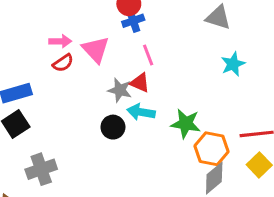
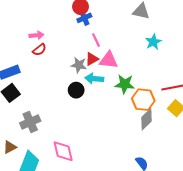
pink triangle: (96, 50) -> (109, 60), moved, turned -36
red triangle: (140, 83) -> (92, 59), turned -48

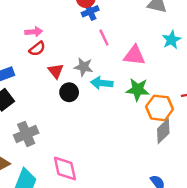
red triangle: (92, 59) -> (56, 71), moved, turned -40
pink triangle: (109, 60) -> (134, 55), moved
black circle: (76, 90) -> (69, 92), moved

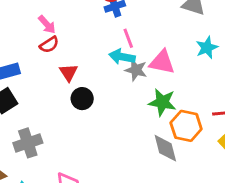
pink arrow: (34, 32) -> (47, 24), turned 49
gray star: (84, 67) -> (136, 70), moved
cyan arrow: (102, 83) -> (122, 57), moved
gray diamond: (163, 131) -> (165, 148), moved, turned -65

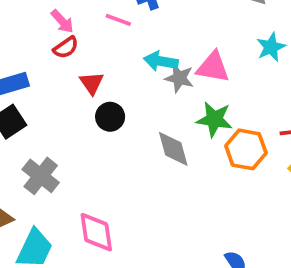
pink line: (128, 38) -> (118, 20), moved, turned -48
gray cross: (28, 143) -> (41, 176), turned -32
gray diamond: (165, 148) -> (173, 149), moved

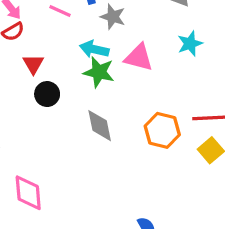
gray star: (179, 78) -> (113, 17), moved
green star: (214, 119) -> (99, 72), moved

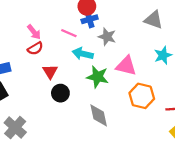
cyan arrow: (94, 49) -> (83, 54), moved
orange hexagon: (162, 130) -> (142, 96), moved

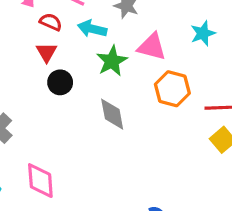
red semicircle: (35, 48) -> (51, 22), moved, turned -126
green star: (98, 77) -> (112, 61), turned 30

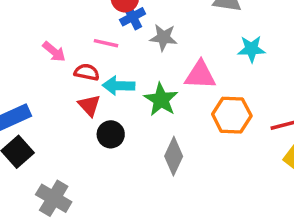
cyan arrow: (92, 29) -> (119, 86), moved
cyan star: (203, 33) -> (251, 49), turned 30
gray diamond: (112, 114) -> (174, 156), turned 48

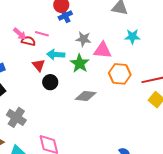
gray star: (163, 37) -> (83, 39), moved
pink line: (106, 43) -> (42, 34), moved
red semicircle: (87, 72) -> (28, 41), moved
gray diamond: (174, 156) -> (86, 96), turned 70

